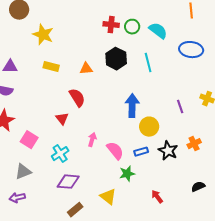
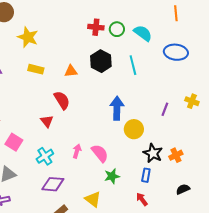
purple line: (180, 107) -> (165, 109), turned 40
pink arrow: (92, 140) -> (77, 151), moved
orange cross: (194, 144) -> (176, 155), moved
blue rectangle: (141, 152) -> (146, 175), moved, turned -64

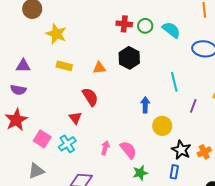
cyan line: (133, 65) -> (174, 82), moved
blue arrow: (117, 108) -> (145, 105), size x0.7
cyan cross: (45, 156) -> (67, 144), moved

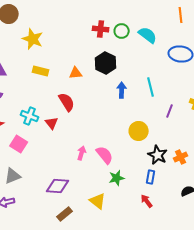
blue arrow: (145, 105) -> (122, 90), moved
cyan cross: (67, 144) -> (30, 116), moved, turned -36

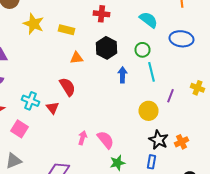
green circle: (122, 31) -> (142, 50), moved
yellow rectangle: (41, 71) -> (66, 30), moved
yellow circle: (139, 131) -> (148, 111), moved

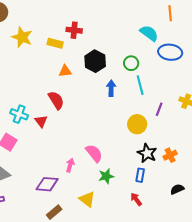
red cross: (102, 14) -> (74, 30), moved
cyan semicircle: (148, 20) -> (149, 33), moved
pink arrow: (82, 138) -> (70, 165), moved

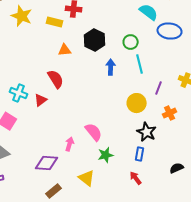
red triangle: (41, 121) -> (41, 100), turned 32
orange cross: (170, 155) -> (170, 113), moved

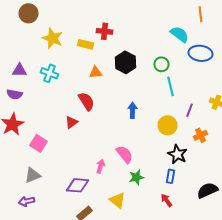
blue arrow: (111, 67) -> (132, 110), moved
cyan cross: (19, 93) -> (50, 73), moved
black semicircle: (177, 168) -> (208, 190), size x1.5

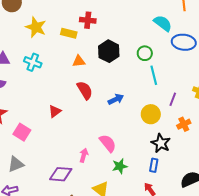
red semicircle: (86, 101) -> (85, 90), moved
blue arrow: (132, 110) -> (116, 99), turned 63

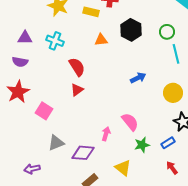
red semicircle: (85, 90) -> (77, 67), moved
gray triangle: (16, 164) -> (56, 143), moved
blue rectangle: (154, 165) -> (168, 143), moved, turned 48

